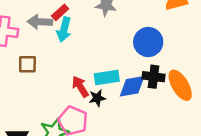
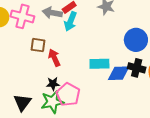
red arrow: (80, 87) -> (54, 58), moved
black star: (97, 98) -> (53, 84), moved

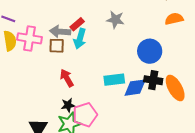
brown square: (38, 45) -> (57, 46), moved
pink pentagon: (68, 94) -> (85, 115), turned 30

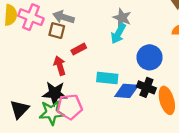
red rectangle: (77, 24) -> (79, 49), moved
cyan arrow: (80, 39) -> (118, 34), moved
black star: (68, 105) -> (55, 93), size x1.6

